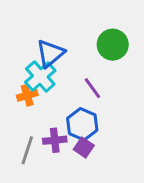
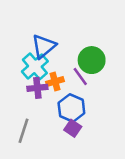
green circle: (113, 45) -> (92, 60), moved
orange cross: (27, 95) -> (55, 82), moved
purple cross: (55, 140) -> (37, 88), moved

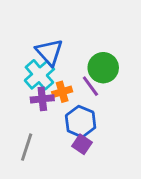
blue triangle: (44, 46) -> (49, 52), turned -32

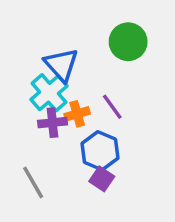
green circle: (103, 68) -> (128, 42), moved
gray line: (27, 147) -> (33, 182), turned -48

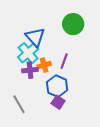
purple line: (112, 107) -> (64, 61), turned 56

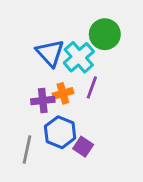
cyan cross: (28, 53) -> (79, 57), moved
blue hexagon: (57, 86) -> (60, 132), moved
gray line: (19, 104) -> (27, 150), turned 42

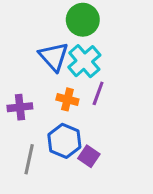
green circle: (105, 34) -> (83, 20), moved
orange cross: (63, 93) -> (67, 99), turned 30
purple cross: (43, 101) -> (20, 107), moved

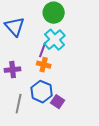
blue triangle: (54, 57) -> (15, 27), moved
purple line: (98, 93) -> (43, 50), moved

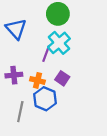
orange cross: (44, 65) -> (37, 80), moved
purple square: (58, 102) -> (62, 78), moved

